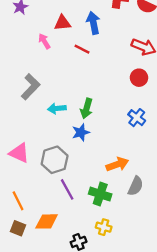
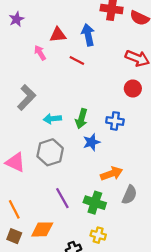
blue cross: (137, 118) -> (115, 121), moved, turned -30
blue star: (81, 132) -> (91, 142), moved
gray hexagon: (55, 160) -> (50, 152), moved

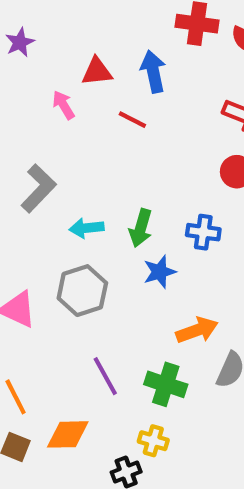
yellow cross: (98, 235) -> (153, 441), moved

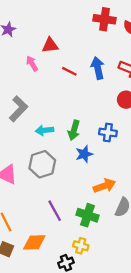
blue arrow: (153, 72) -> (98, 68), moved

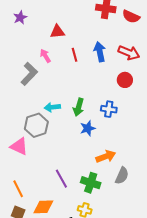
pink arrow: (32, 63) -> (45, 56), moved
red line: (69, 71) -> (75, 55), turned 48
gray L-shape: (18, 109) -> (29, 74), moved
gray hexagon: (42, 164) -> (36, 125), moved

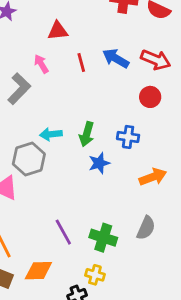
blue arrow: (100, 52) -> (116, 58), turned -48
orange arrow: (106, 156) -> (153, 177), moved

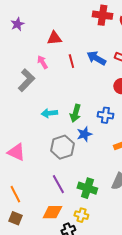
gray hexagon: (29, 159) -> (62, 147), moved
orange diamond: (38, 271) -> (52, 212), moved

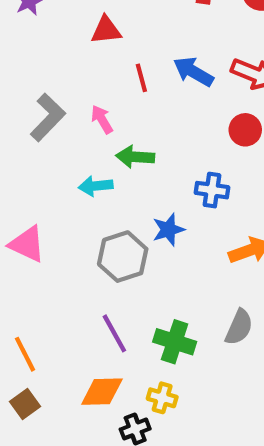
pink arrow: (42, 62) -> (102, 119), moved
green arrow: (75, 113) -> (135, 157), moved, turned 78
pink triangle: (16, 152) -> (27, 244), moved
brown square: (15, 218) -> (25, 404), turned 32

